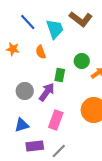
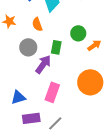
gray circle: (25, 91) -> (28, 47), moved

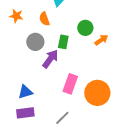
orange circle: (90, 82) -> (97, 93), moved
pink rectangle: (52, 92) -> (70, 84), moved
purple rectangle: (31, 118) -> (25, 113), moved

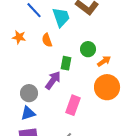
gray circle: (35, 42) -> (29, 93), moved
orange circle: (97, 93) -> (107, 87), moved

